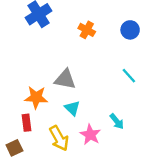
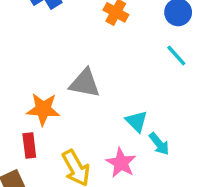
cyan line: (129, 76) -> (176, 56), moved
cyan triangle: (72, 108) -> (137, 121), moved

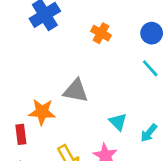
cyan arrow: (159, 144) -> (149, 133), moved, turned 78
red rectangle: (29, 146) -> (21, 134), moved

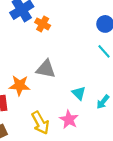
orange cross: (101, 33) -> (43, 24), moved

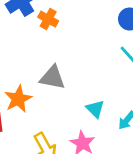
orange star: (20, 85) -> (18, 99), turned -30

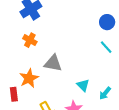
orange cross: (48, 19) -> (30, 40), moved

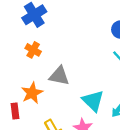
cyan triangle: (83, 85) -> (93, 101), size x1.5

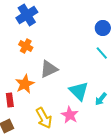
gray triangle: (59, 76) -> (49, 69), turned -36

